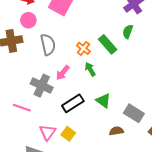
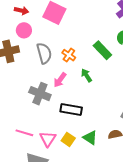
orange cross: (83, 48) -> (69, 55), moved
green triangle: (103, 101) -> (90, 138), moved
black rectangle: (73, 103) -> (71, 109), turned 45
pink line: (22, 108) -> (24, 133), moved

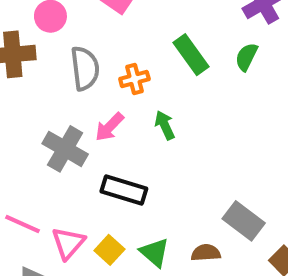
green rectangle: (102, 50) -> (191, 55), moved
orange cross: (69, 55) -> (134, 79), turned 32

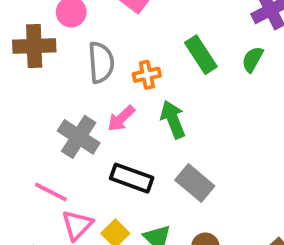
green arrow: (165, 125) -> (173, 119), size x1.4
gray rectangle: (244, 221) -> (195, 183), moved
pink line: (22, 224) -> (51, 192), moved

